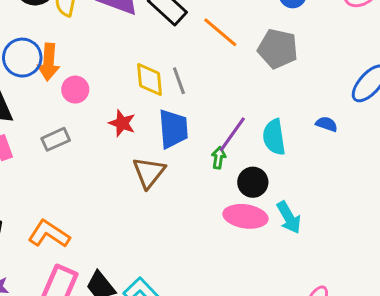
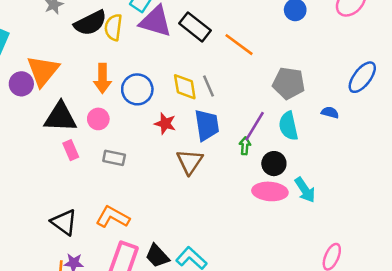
gray pentagon: (278, 49) -> (289, 83), moved
blue circle: (22, 58) -> (137, 89), moved
pink circle: (75, 90) -> (98, 119), moved
gray rectangle: (56, 139) -> (114, 158), moved, turned 40

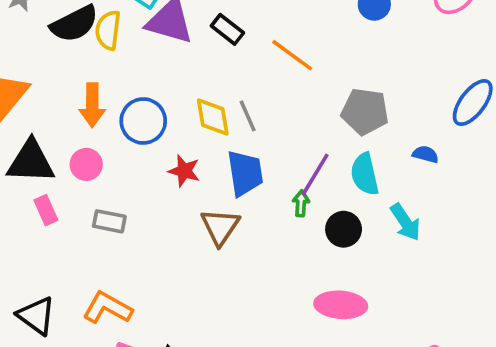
black rectangle: (195, 27) -> (227, 29), size x0.7
cyan arrow: (305, 190) -> (405, 222), moved
pink ellipse: (270, 191) -> (341, 305), moved

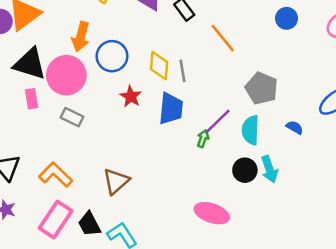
pink circle: (86, 164) -> (66, 75), size x1.8
brown triangle: (220, 227) -> (116, 181), moved
black circle: (344, 229) -> (245, 170), moved

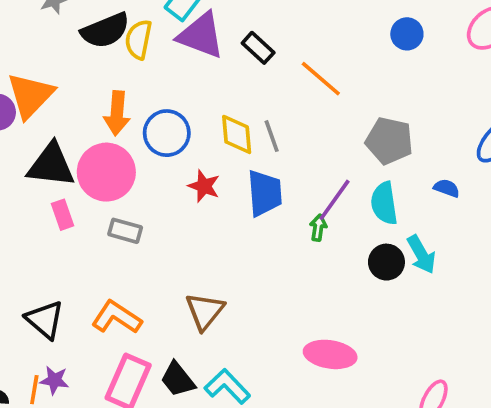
pink ellipse: (212, 213) -> (330, 354), moved

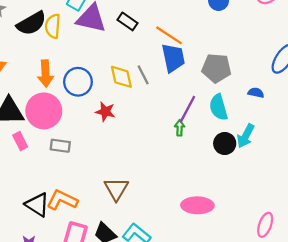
blue trapezoid: (265, 193) -> (173, 58), moved
cyan arrow: (421, 254) -> (246, 136), turned 65
black triangle: (45, 320) -> (37, 205), moved

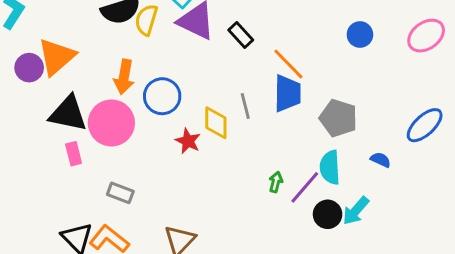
yellow diamond: (121, 77) -> (216, 123), moved
purple line: (187, 109) -> (305, 187), moved
gray rectangle: (60, 146) -> (120, 193), moved

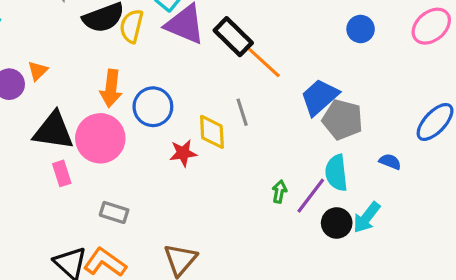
black rectangle: (241, 35) -> (233, 37), size x1.4
orange triangle: (57, 57) -> (38, 71), size x0.5
orange line: (288, 64) -> (264, 63), moved
blue trapezoid: (287, 93) -> (320, 97), moved, turned -129
red star: (188, 141) -> (183, 153), turned -30

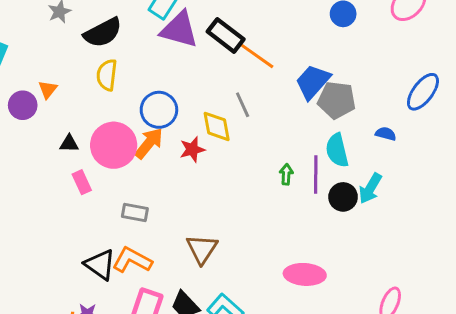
yellow semicircle: (131, 26) -> (107, 75), moved
orange arrow: (111, 88) -> (149, 143), moved, turned -140
black triangle: (53, 131) -> (69, 144), size x0.5
purple line: (311, 196) -> (316, 174), turned -30

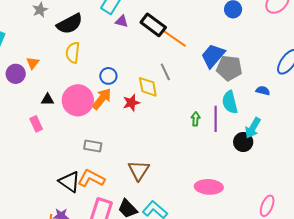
purple triangle: (179, 30) -> (122, 21), size x0.5
blue circle: (159, 110) -> (108, 76), size x0.7
pink rectangle: (82, 182) -> (36, 124), moved
black circle: (343, 197) -> (243, 142), moved

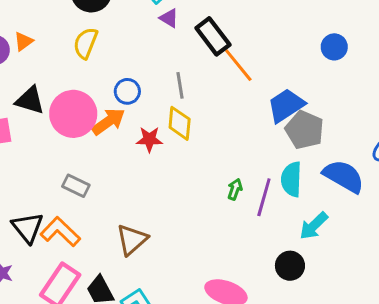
gray line: (165, 72) -> (180, 85), moved
blue semicircle: (263, 91) -> (344, 176), size x2.0
black triangle: (48, 100) -> (30, 100), size x1.5
black circle: (243, 142) -> (290, 266), moved

